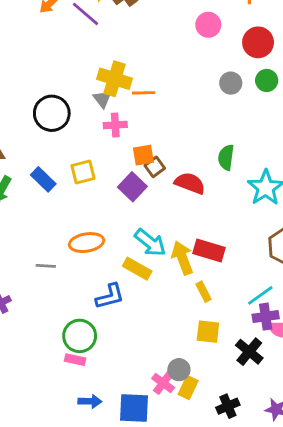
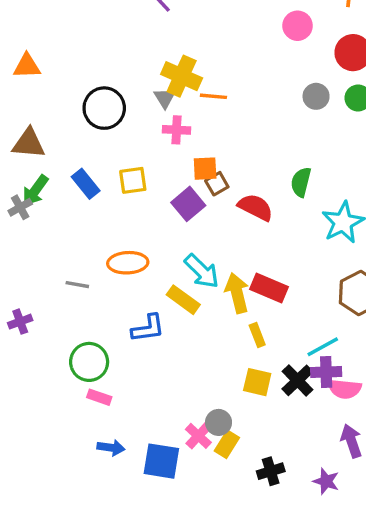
green circle: (80, 336) -> (89, 362), moved
black cross: (249, 352) -> (298, 380), moved

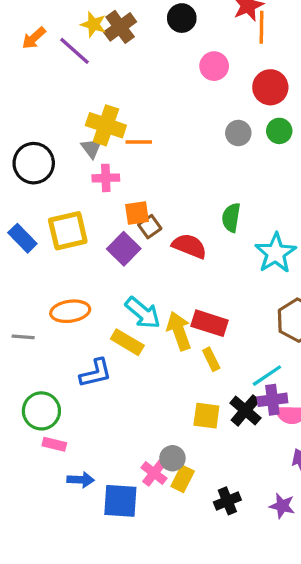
yellow square: (133, 180) -> (68, 231), size x1.4
yellow rectangle: (257, 335) -> (211, 359), moved
blue arrow: (111, 448) -> (81, 480), moved

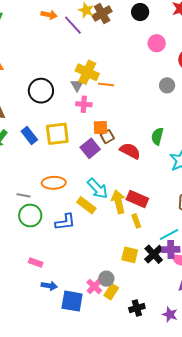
orange arrow: (34, 38) -> (49, 15), turned -133
green circle: (41, 411) -> (30, 215), moved

